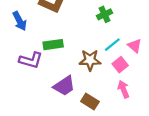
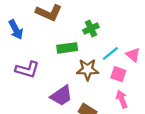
green cross: (104, 14) -> (91, 29), moved
green rectangle: (53, 45) -> (67, 48), moved
pink square: (120, 65) -> (118, 74), turned -32

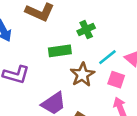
brown star: (88, 70) -> (82, 75), turned -30

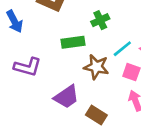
brown star: (82, 75) -> (96, 67), turned -30

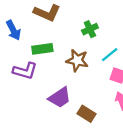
green rectangle: (73, 42) -> (42, 49), moved
brown star: (96, 67) -> (77, 60), moved

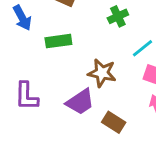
brown star: (77, 60) -> (102, 73), moved
purple L-shape: (25, 71) -> (27, 96), moved, turned 75

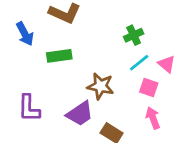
green cross: (118, 16) -> (134, 35), moved

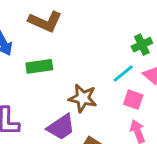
green cross: (134, 35) -> (142, 45), moved

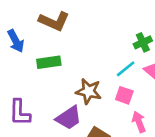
pink square: (133, 100) -> (124, 95), moved

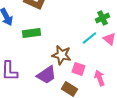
pink square: (124, 95) -> (78, 69), moved

